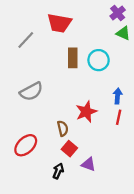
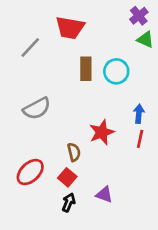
red square: (69, 149) -> (67, 177), moved

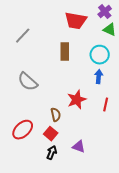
red trapezoid: (70, 28) -> (76, 21), moved
cyan circle: (116, 71) -> (100, 55), moved
gray semicircle: (37, 108) -> (28, 82), turned 70
blue arrow: (139, 114) -> (99, 77), moved

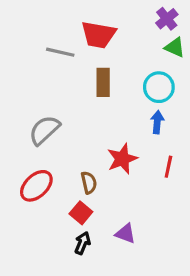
red trapezoid: (76, 21) -> (98, 35), moved
gray line: (23, 36) -> (60, 52), moved, turned 60
gray semicircle: (28, 82) -> (44, 130), turned 95
red ellipse: (23, 130) -> (36, 186), moved

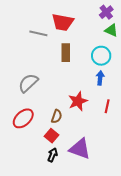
brown semicircle: (89, 183) -> (57, 116), turned 32
purple triangle: (125, 234) -> (80, 149), size x1.6

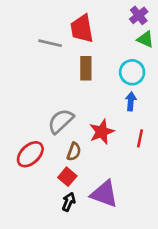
red trapezoid: (63, 22) -> (82, 29), turned 70
gray semicircle: (28, 83) -> (61, 121), moved

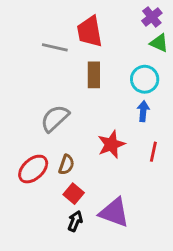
gray semicircle: (61, 121) -> (55, 118), moved
brown semicircle: (74, 152) -> (66, 165), moved

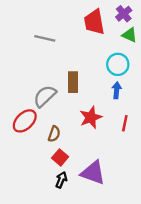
red trapezoid: (90, 31) -> (94, 22), moved
brown rectangle: (94, 75) -> (73, 82), moved
red ellipse: (33, 169) -> (25, 121), moved

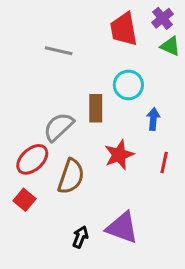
cyan circle: (118, 64) -> (128, 85), moved
brown semicircle: (54, 134) -> (71, 176), size x1.6
red square: (60, 157) -> (25, 200), moved

